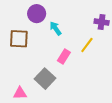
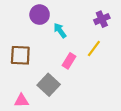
purple cross: (102, 22) -> (102, 19), moved, turned -32
brown square: (19, 39) -> (20, 55), moved

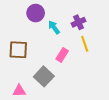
purple cross: (102, 19) -> (79, 22), moved
yellow line: (94, 49) -> (85, 44), turned -56

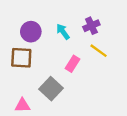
purple circle: (36, 13) -> (31, 32), moved
yellow line: (85, 44) -> (99, 51), turned -35

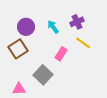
brown square: (21, 58) -> (18, 49), turned -36

